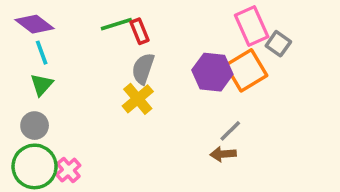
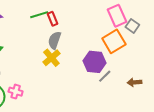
purple hexagon: (212, 72) -> (94, 62), moved
brown arrow: (223, 154) -> (134, 82), moved
pink cross: (68, 170) -> (16, 92), moved, turned -32

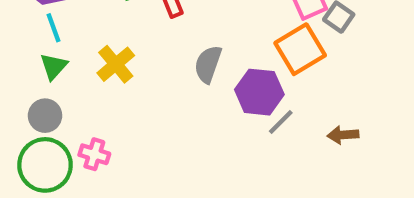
gray semicircle: (55, 40) -> (208, 64), moved
yellow cross: (51, 58) -> (116, 64), moved

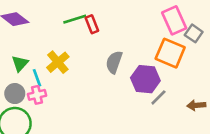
cyan line: (54, 28) -> (37, 78), moved
orange square: (300, 49) -> (170, 53), turned -36
pink cross: (94, 154) -> (37, 95), moved, turned -30

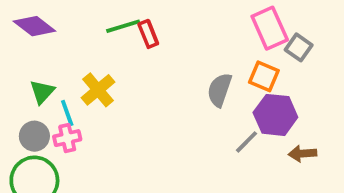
orange square: (170, 53) -> (264, 76), size x0.7
gray semicircle: (114, 62) -> (220, 90), moved
purple hexagon: (145, 79) -> (275, 115), moved

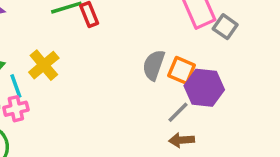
orange square: (264, 76) -> (182, 70), moved
brown arrow: (302, 153) -> (182, 140), moved

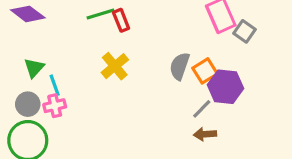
yellow cross: (44, 65) -> (115, 66), moved
orange square: (182, 70) -> (205, 71), turned 35

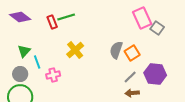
red rectangle: (121, 20) -> (52, 22), moved
purple hexagon: (226, 87) -> (155, 74), moved
pink cross: (55, 106) -> (53, 75), moved

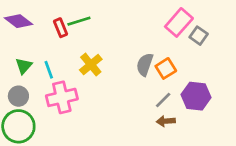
pink rectangle: (142, 18) -> (179, 22), turned 65
cyan line: (37, 62) -> (49, 70), moved
pink cross: (53, 75) -> (62, 97), size x1.6

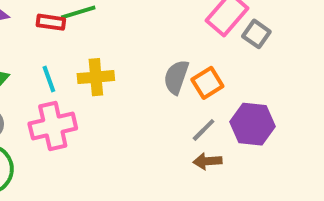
red rectangle: (61, 28) -> (51, 22), turned -60
yellow cross: (91, 65) -> (96, 77), turned 35
cyan line: (49, 70) -> (49, 79), moved

